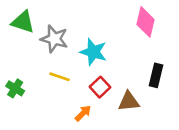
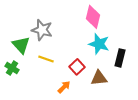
green triangle: (23, 22) -> (21, 45), moved, turned 30
pink diamond: (146, 22) -> (93, 17), moved
cyan star: (93, 52) -> (99, 44), moved

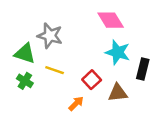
pink diamond: (93, 17) -> (111, 20), turned -45
green triangle: (21, 45) -> (25, 53), turned -30
green cross: (12, 68) -> (25, 81), moved

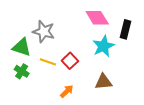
cyan star: (118, 52) -> (103, 46), turned 30
black rectangle: (143, 69) -> (126, 29), moved
red square: (92, 80) -> (70, 61), moved

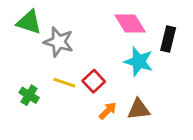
cyan star: (103, 46) -> (139, 62), turned -30
green triangle: (22, 47) -> (29, 22), moved
orange arrow: (67, 91) -> (108, 111), moved

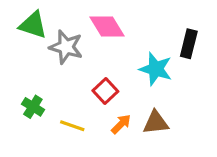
pink diamond: (130, 24) -> (107, 26), moved
yellow line: (64, 83) -> (72, 126), moved

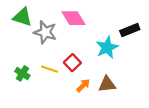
black rectangle: (189, 44) -> (130, 30), turned 54
cyan star: (156, 69) -> (107, 47), turned 30
yellow line: (72, 126) -> (50, 69), moved

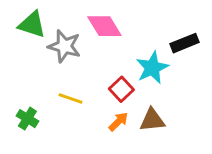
red square: (72, 63) -> (121, 89), moved
green cross: (22, 73) -> (27, 119), moved

